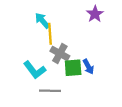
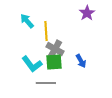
cyan arrow: (42, 21) -> (27, 21), moved
green square: (73, 68) -> (54, 62), moved

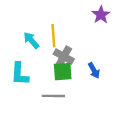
cyan arrow: (27, 21) -> (31, 40), moved
cyan L-shape: (32, 64) -> (20, 74), moved, turned 40

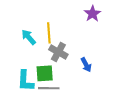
green square: (63, 72) -> (45, 73), moved
cyan L-shape: (20, 74) -> (25, 81), moved

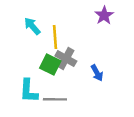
cyan arrow: (29, 37) -> (32, 26), moved
green square: (45, 73) -> (50, 64), moved, turned 30

